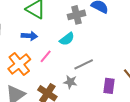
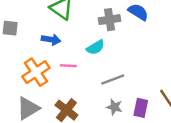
pink line: (46, 56) -> (68, 66), turned 48
gray star: (70, 82) -> (114, 107), moved

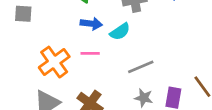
blue arrow: (51, 40) -> (91, 24), moved

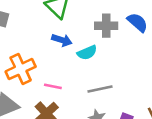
pink line: (90, 53) -> (53, 86), moved

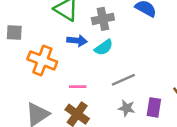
gray cross: (106, 26) -> (103, 19), moved
orange cross: (21, 69) -> (42, 60), moved, turned -32

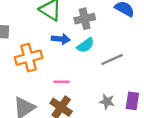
orange cross: (42, 60) -> (28, 58), turned -36
gray line: (123, 80) -> (112, 60), moved

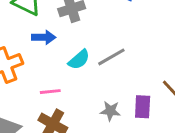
cyan semicircle: (85, 45) -> (79, 60), moved

